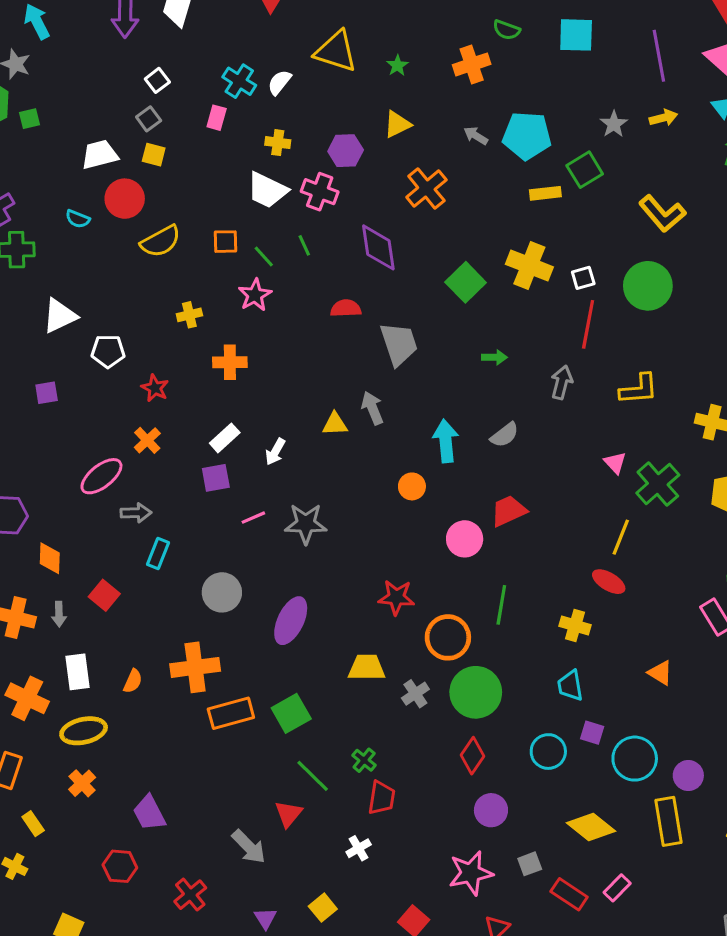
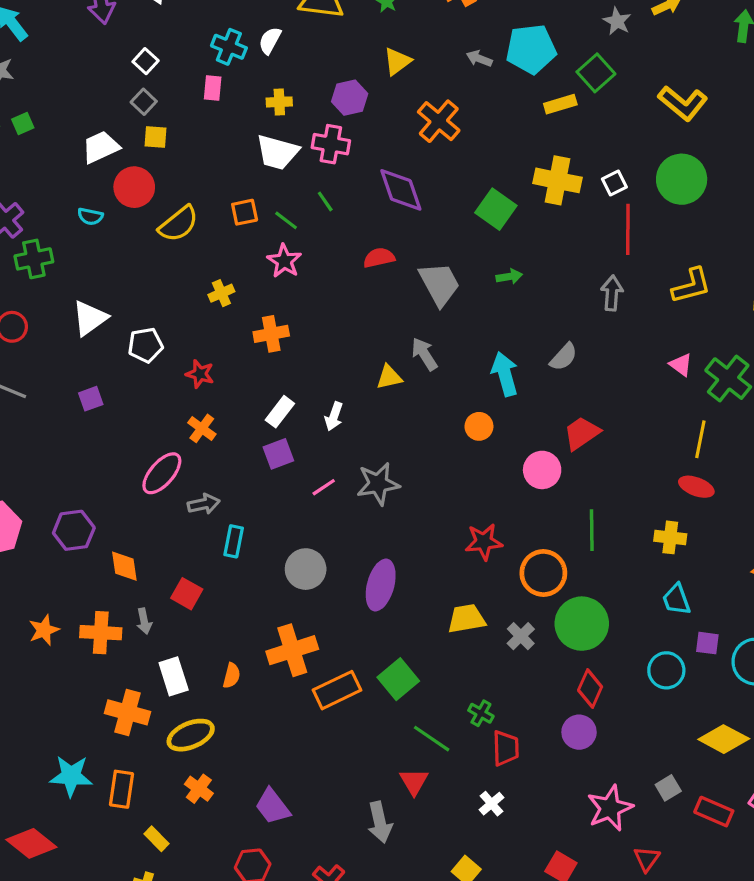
green arrow: (494, 357) -> (509, 277), moved
purple circle: (491, 810) -> (579, 732), moved
gray arrow: (249, 847) -> (380, 822), turned 42

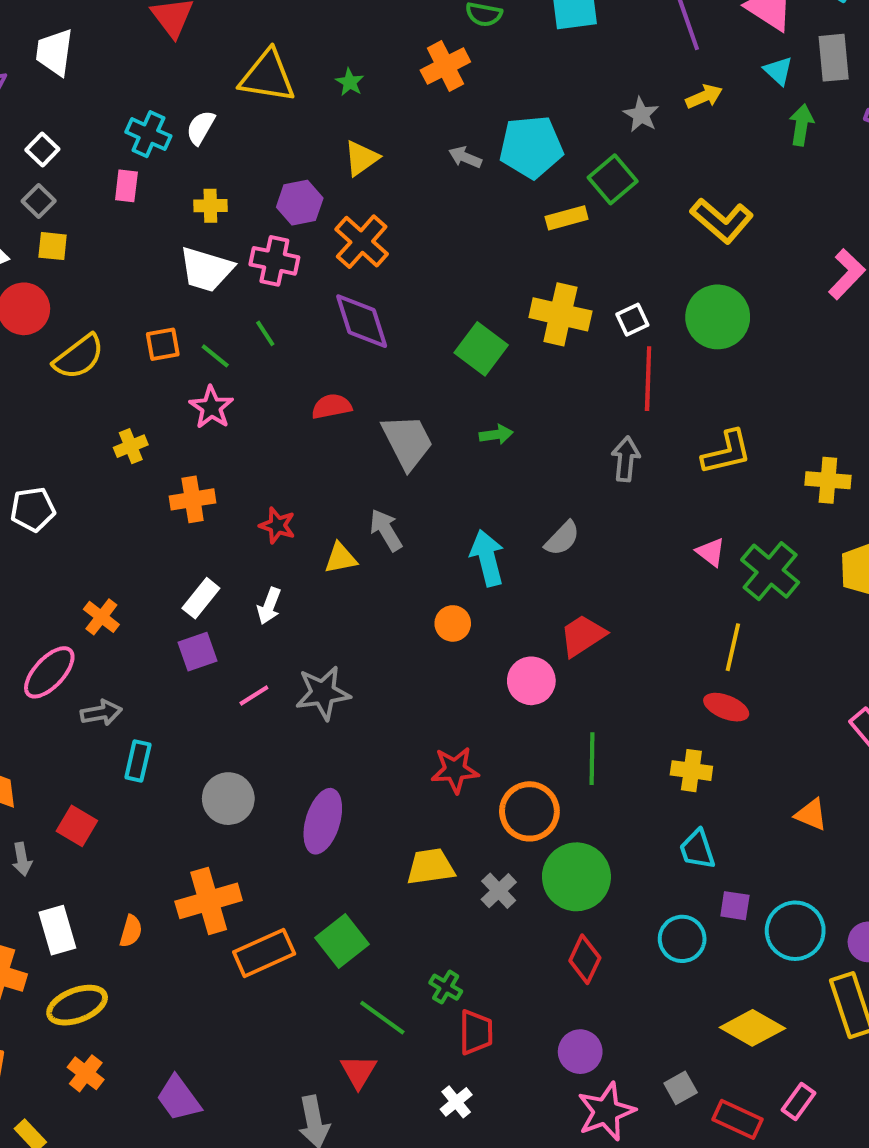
orange cross: (439, 121) -> (362, 242), moved
red star: (200, 374) -> (277, 525), moved
purple circle: (579, 732) -> (580, 1052), moved

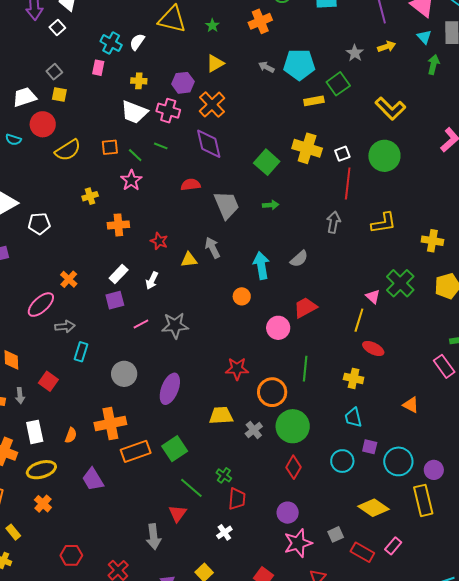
white square: (42, 150) -> (57, 27), moved
green line: (265, 333) -> (161, 146), turned -40
pink triangle: (711, 552) -> (373, 296), moved
yellow line: (733, 647) -> (359, 320), moved
purple trapezoid: (179, 1098) -> (93, 479), moved

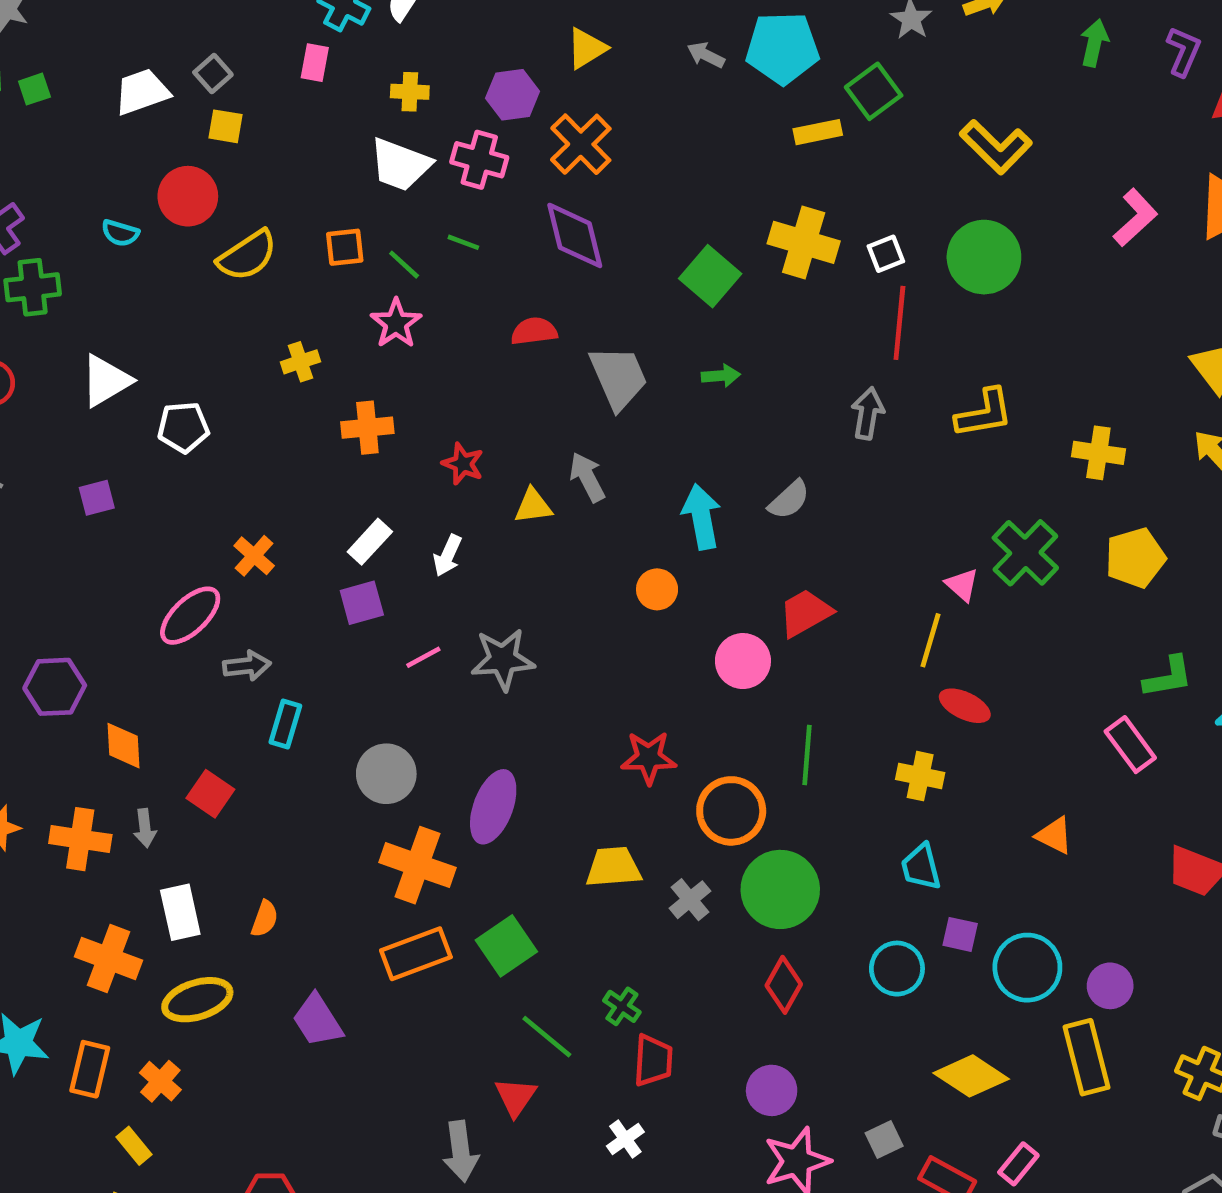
white trapezoid: (24, 97) -> (142, 92), moved
orange cross: (110, 424) -> (418, 865), moved, turned 32
orange cross: (43, 504) -> (160, 1081), moved

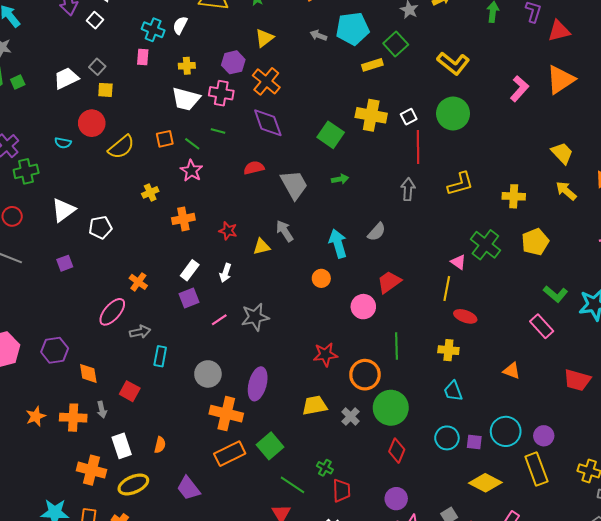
green L-shape: (1168, 677) -> (556, 294), turned 55
purple square: (960, 934) -> (474, 442), moved

